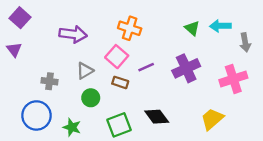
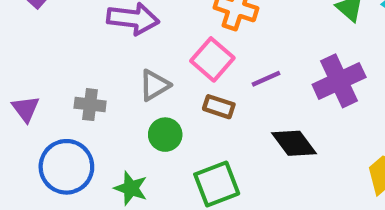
purple triangle: (14, 49) -> (26, 109), moved
black diamond: (157, 117) -> (294, 143), moved

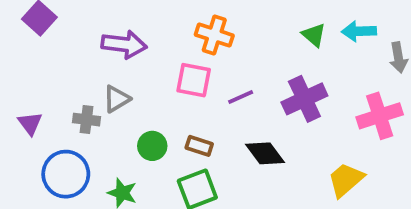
pink square: (212, 59) -> (194, 80), turned -30
gray triangle: (154, 85) -> (117, 99), moved
brown rectangle: (219, 107) -> (199, 146), moved

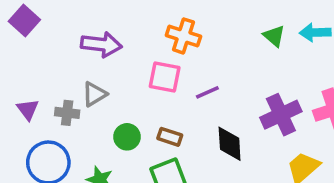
purple cross: (304, 99) -> (281, 115), moved
purple triangle: (30, 123) -> (28, 109), moved
black diamond: (265, 153) -> (230, 144), turned 33

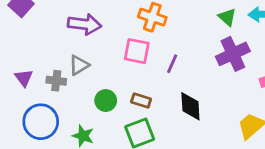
purple line: (207, 92) -> (172, 64), turned -42
purple cross: (281, 115) -> (233, 54), moved

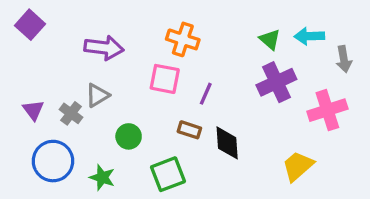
gray cross: (56, 81) -> (71, 113), turned 30
brown rectangle: (141, 101) -> (189, 130), moved

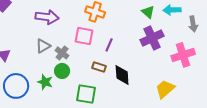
gray cross: (71, 113) -> (62, 53), moved
green square: (168, 174) -> (86, 94), turned 30
green star: (102, 177) -> (45, 82), moved

